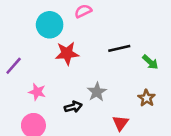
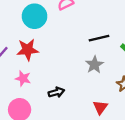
red star: (67, 53) -> (28, 50), moved
gray star: (97, 92) -> (94, 65), moved

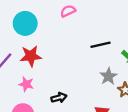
cyan circle: (35, 16) -> (25, 23), moved
gray star: (94, 65) -> (108, 76), moved

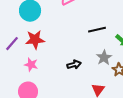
black arrow: (59, 98) -> (74, 65), moved

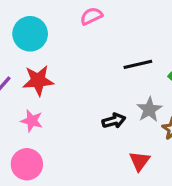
black arrow: (74, 65) -> (114, 121), moved

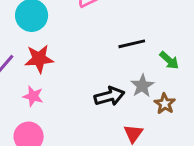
black arrow: (114, 121) -> (109, 96), size x1.4

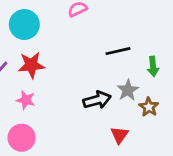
green arrow: (169, 60) -> (153, 66), turned 42

